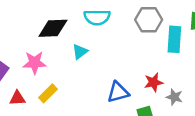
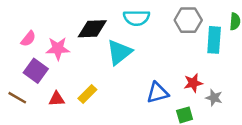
cyan triangle: (80, 52) -> (119, 52), size x1.6
pink star: (35, 63) -> (58, 49), moved

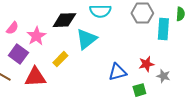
pink star: (58, 49) -> (36, 36), turned -30
yellow rectangle: (87, 94) -> (60, 59), moved
red triangle: (57, 99) -> (35, 77), size x1.6

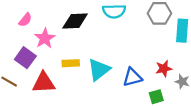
pink semicircle: (12, 28) -> (25, 20), moved
cyan triangle: (86, 39) -> (99, 70), moved
yellow rectangle: (60, 59) -> (71, 63), turned 42

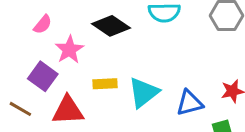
black diamond: (75, 21) -> (111, 26), turned 36

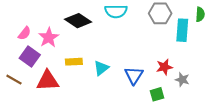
pink semicircle: (43, 24) -> (24, 33), moved
cyan triangle: (144, 93) -> (101, 68), size x0.7
blue triangle: (189, 103) -> (134, 75), turned -42

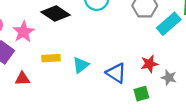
cyan rectangle: (182, 30) -> (169, 24), turned 45
blue triangle: (134, 75) -> (116, 73), turned -30
red triangle: (48, 81) -> (22, 79), size x0.6

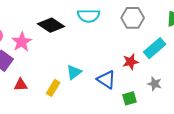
cyan rectangle: (169, 24) -> (155, 48), moved
yellow rectangle: (51, 58) -> (53, 88), moved, turned -56
red star: (149, 64) -> (131, 62), moved

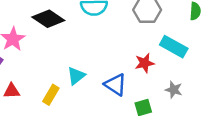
cyan rectangle: (155, 48) -> (174, 47), turned 70

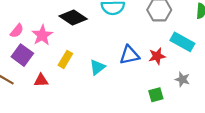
blue triangle: (115, 85) -> (129, 55), moved, turned -45
yellow rectangle: (51, 95) -> (65, 59), moved

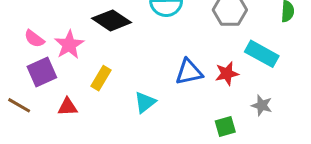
pink semicircle: (17, 31) -> (34, 39), turned 88
purple square: (22, 55) -> (42, 72), turned 30
cyan triangle: (97, 67) -> (145, 102), moved

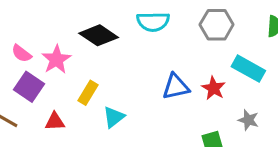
purple square: (42, 72) -> (29, 87), turned -32
red star: (227, 74) -> (214, 88), turned -30
cyan triangle: (145, 102) -> (114, 117), moved

